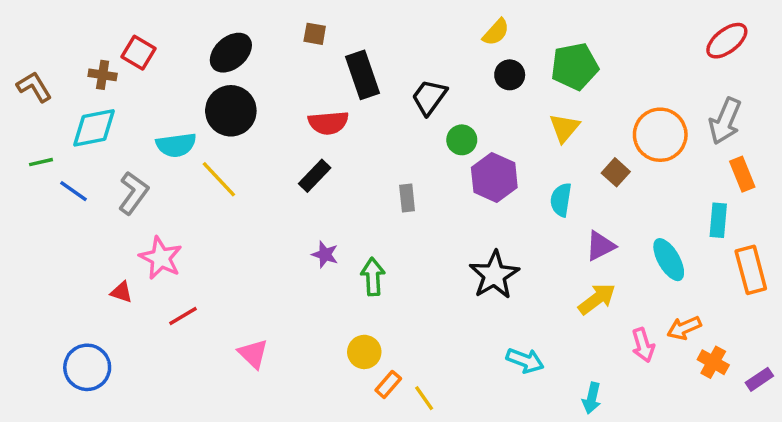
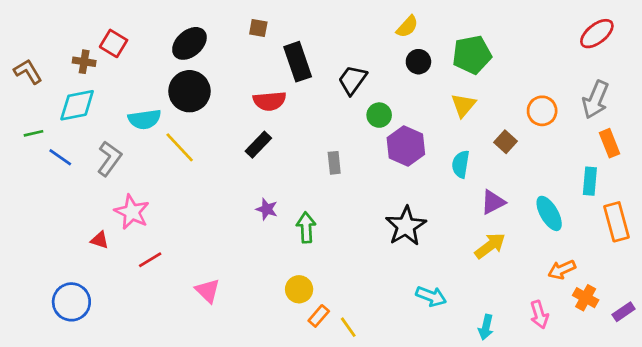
orange circle: (660, 135) -> (542, 111), size x0.7
pink arrow: (643, 345) -> (539, 315), moved

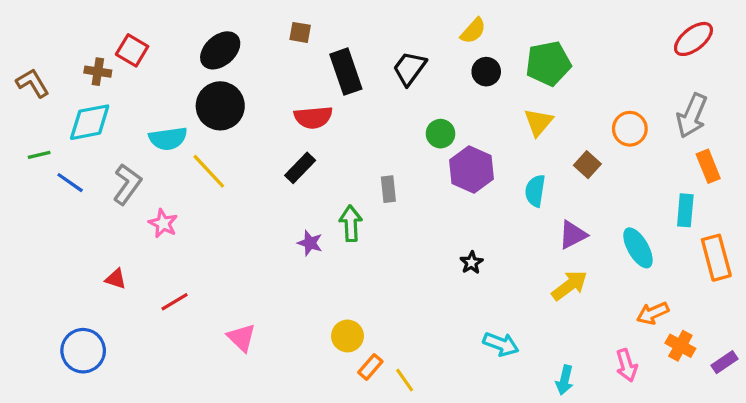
black trapezoid: (352, 80) -> (410, 68), moved
pink star: (132, 212) -> (163, 223), moved, size x0.7
black star: (406, 226) -> (472, 263), size x0.5
green arrow: (306, 227) -> (351, 223), moved

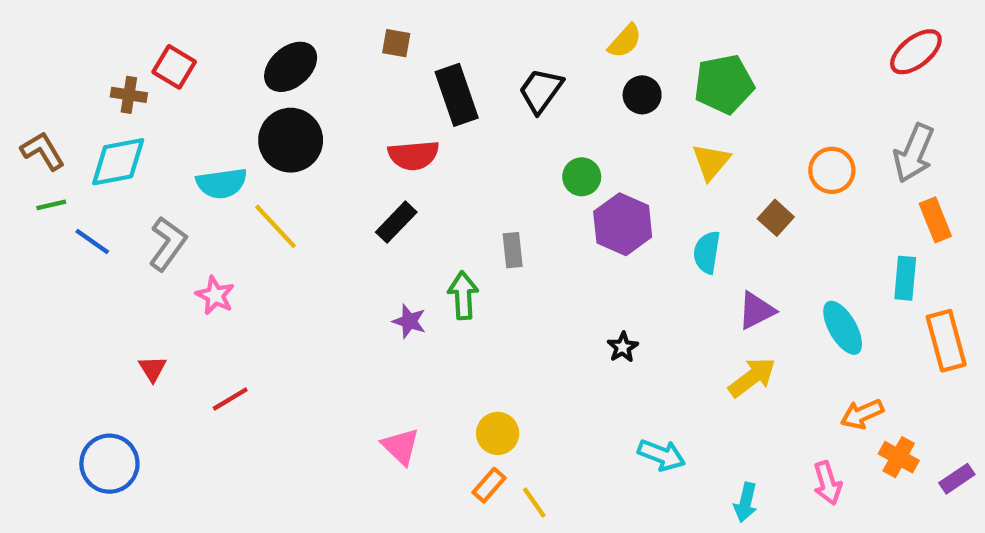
brown L-shape: (33, 83) -> (43, 151), moved
red triangle: (116, 279) -> (153, 369), turned 40
yellow circle: (347, 336) -> (498, 433), moved
pink triangle: (241, 338) -> (401, 446), moved

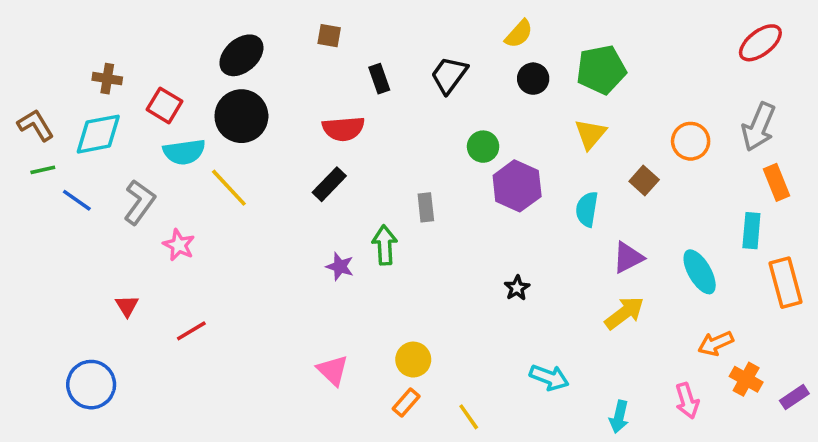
red square: (174, 67) -> (165, 105), moved
black rectangle: (457, 95) -> (379, 79), size x0.6
yellow line: (534, 502) -> (469, 417), moved

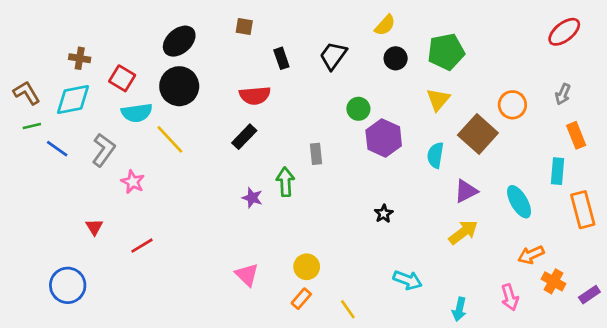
gray arrow: (759, 127) -> (563, 94), size x0.6
brown square: (644, 181) -> (478, 134), size x1.8

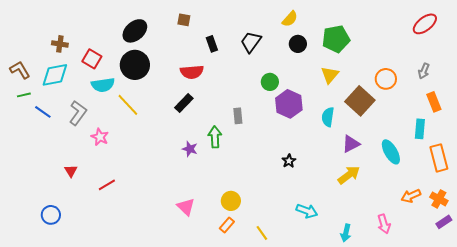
orange arrow: (531, 255) -> (411, 196), moved
orange cross: (554, 281) -> (439, 199), moved
blue circle: (68, 285) -> (51, 215), size x0.7

